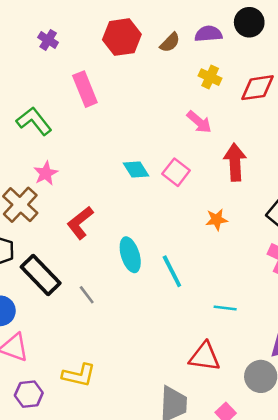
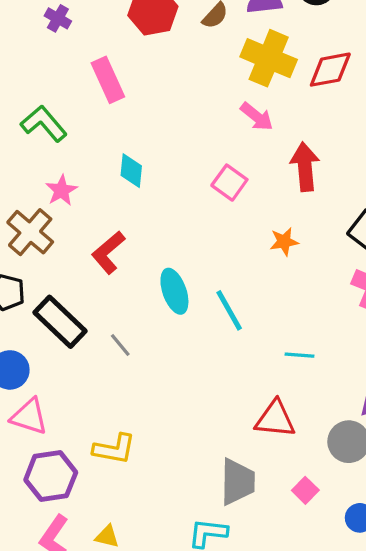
yellow cross: (210, 77) -> (269, 58), size x1.8
cyan diamond: (136, 170) -> (131, 171), moved, turned 40
purple hexagon: (29, 394) -> (51, 476), size x1.4

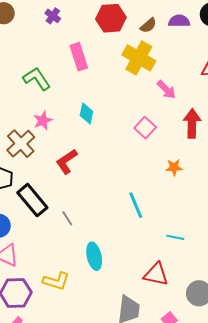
yellow cross: (269, 58) -> (139, 58), moved
cyan ellipse: (174, 291) -> (94, 256), moved

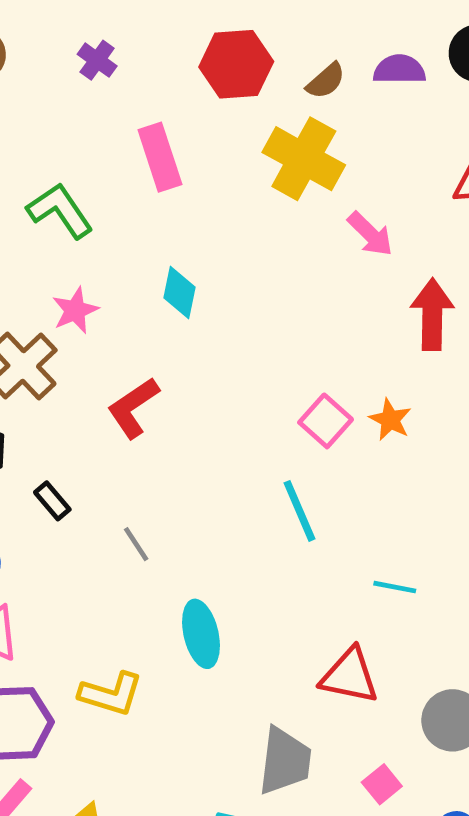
pink square: (145, 128) -> (326, 421), moved
orange star: (174, 167) -> (390, 420), turned 30
black rectangle: (32, 200) -> (52, 501), size x0.5

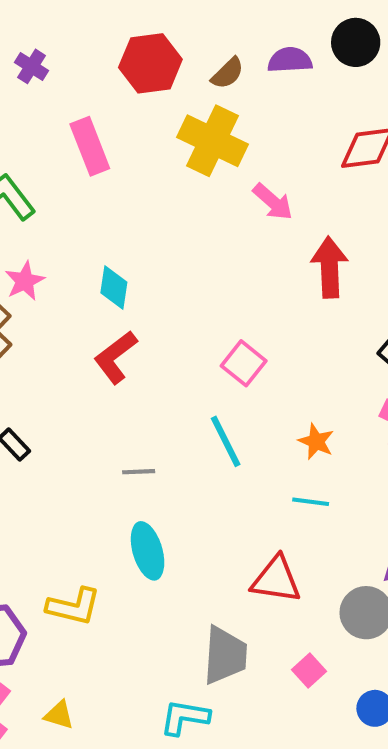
cyan diamond: (180, 293) -> (114, 287), moved
red L-shape: (133, 408) -> (116, 357), moved
orange star: (390, 420) -> (316, 442), moved
gray line: (136, 544) -> (139, 472), moved, turned -56

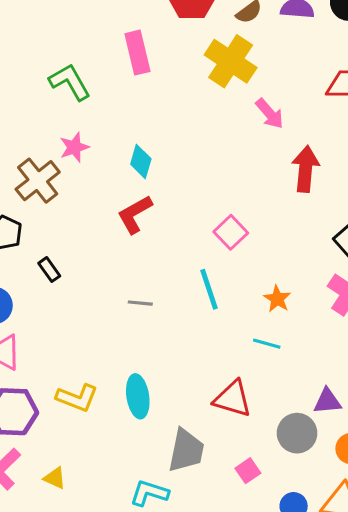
cyan ellipse: (148, 551) -> (138, 396), moved

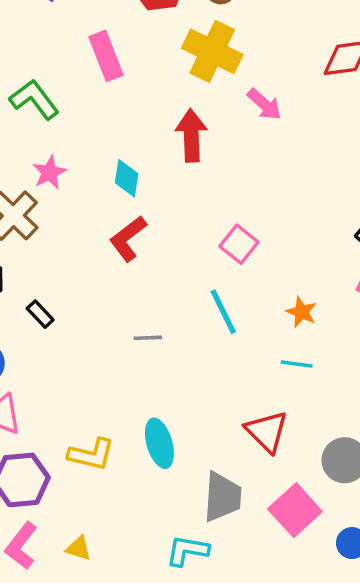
red arrow: (305, 169) -> (191, 136), moved
red triangle: (233, 399) -> (267, 431), turned 36
pink square: (248, 471) -> (295, 510), size x1.8

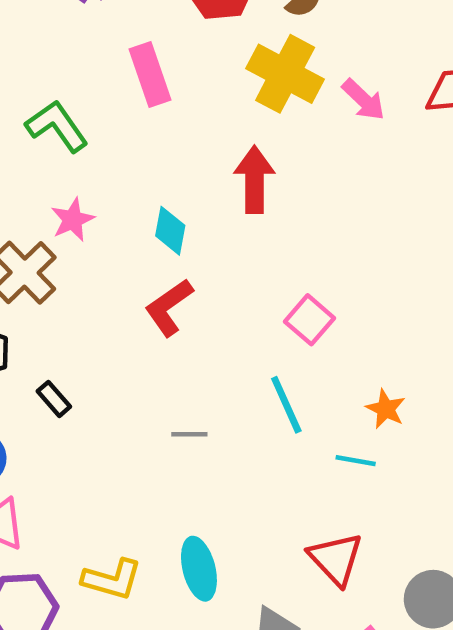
pink arrow: (264, 104) -> (364, 100), moved
cyan line: (297, 364) -> (356, 461), moved

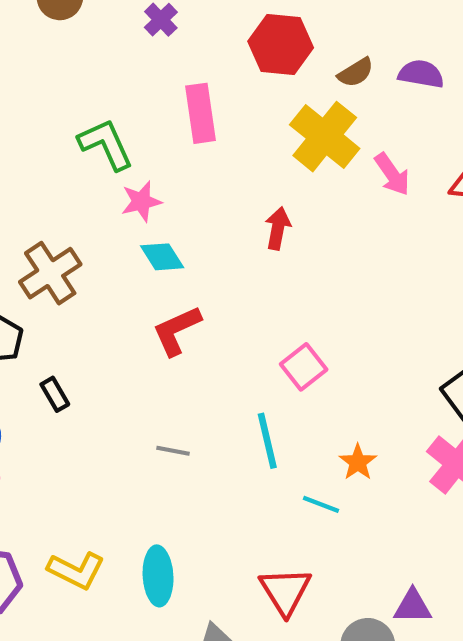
red arrow: (254, 180) -> (278, 228), size x0.7
pink star: (73, 220) -> (141, 201), moved
cyan diamond: (170, 231) -> (162, 257), moved, turned -54

